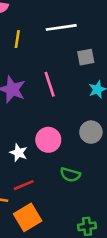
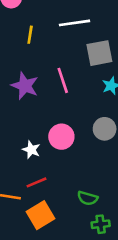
gray square: (86, 57) -> (99, 53), size x1.5
green semicircle: (70, 175) -> (88, 198), moved

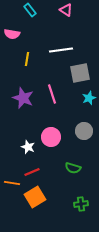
green semicircle: (88, 198) -> (73, 168), moved

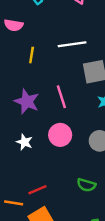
pink circle: (51, 137) -> (60, 135), moved
white star: (28, 147) -> (24, 142), moved

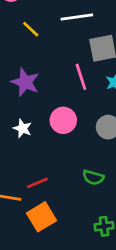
yellow line: (32, 55) -> (31, 29), turned -56
pink line: (61, 97) -> (81, 77), moved

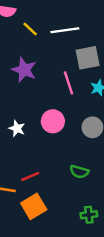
yellow line: (31, 29) -> (30, 29), moved
purple star: (25, 82) -> (24, 70), moved

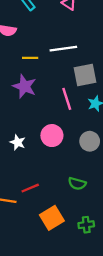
yellow line: (30, 29) -> (30, 58), moved, turned -42
orange square: (34, 206) -> (52, 218), moved

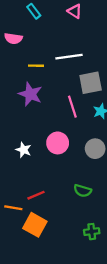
orange square: (52, 218) -> (35, 225), moved, turned -30

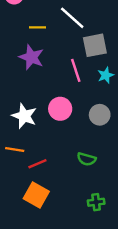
white line: (69, 57) -> (72, 18), turned 50
white star: (24, 150) -> (24, 116), size x1.5
orange line: (13, 208) -> (15, 149), moved

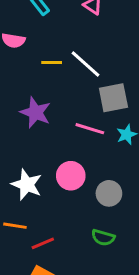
yellow line: (37, 27) -> (52, 63), moved
pink line: (76, 70) -> (90, 129), turned -55
gray circle: (100, 115) -> (109, 193), moved

